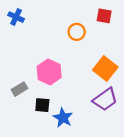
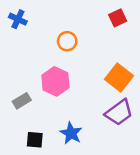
red square: (104, 16) -> (118, 18), turned -35
orange circle: (77, 32) -> (67, 41), moved
black square: (42, 105) -> (35, 140), moved

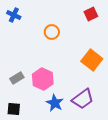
pink hexagon: (55, 81) -> (43, 79), moved
purple trapezoid: (119, 112) -> (83, 99), moved
black square: (35, 140) -> (14, 109), moved

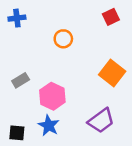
blue cross: (14, 15) -> (17, 18), turned -32
gray rectangle: (17, 78) -> (21, 80), moved
blue star: (55, 103) -> (49, 125), moved

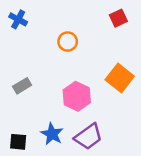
blue cross: (17, 18) -> (18, 19), turned 35
pink hexagon: (52, 96) -> (77, 96), moved
purple trapezoid: (101, 121) -> (88, 137), moved

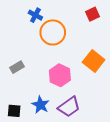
blue cross: (18, 19) -> (35, 15), moved
orange circle: (68, 42) -> (53, 32), size x1.6

